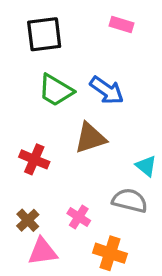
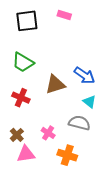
pink rectangle: (122, 24) -> (64, 15), moved
green trapezoid: (56, 90) -> (23, 62), moved
blue arrow: (107, 90) -> (84, 75), moved

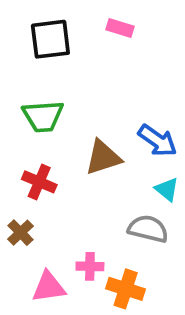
green trapezoid: (23, 62) -> (43, 116), turned -35
pink cross: (48, 133) -> (90, 266), moved, turned -32
brown cross: (17, 135) -> (20, 233), moved

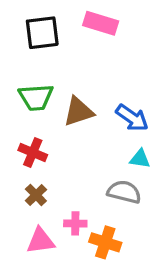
pink rectangle: (120, 28) -> (101, 23), size x1.5
brown triangle: (103, 158) -> (78, 112), moved
cyan triangle: (167, 189) -> (140, 159), turned -30
brown cross: (20, 233) -> (36, 195), moved

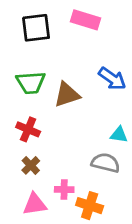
blue arrow: (132, 118) -> (112, 79), moved

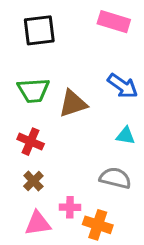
pink rectangle: (86, 20) -> (114, 22), moved
cyan triangle: (119, 135) -> (126, 136), moved

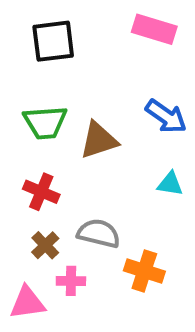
gray semicircle: (115, 178) -> (99, 233), moved
pink cross: (70, 207) -> (71, 281), moved
pink triangle: (38, 223) -> (27, 303), moved
orange cross: (98, 225) -> (144, 271), moved

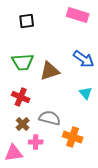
black square: (53, 41) -> (27, 21), size x0.7
cyan triangle: (170, 184) -> (86, 93), turned 40

